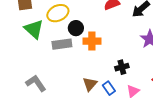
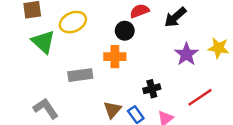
black circle: (76, 28) -> (125, 31), moved
gray rectangle: (62, 44) -> (80, 75), moved

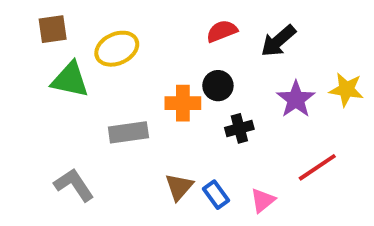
black circle: (125, 31) -> (218, 86), moved
green triangle: (43, 42) -> (70, 80), turned -30
black cross: (152, 89) -> (239, 128), moved

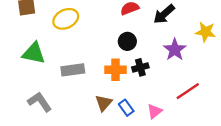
green triangle: (70, 80) -> (34, 53), moved
yellow star: (346, 90) -> (206, 32), moved
orange cross: (183, 103) -> (115, 70), moved

